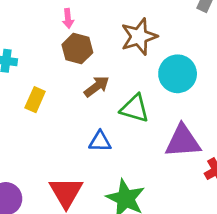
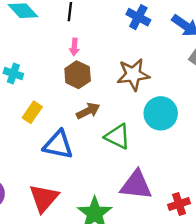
blue triangle: (100, 141) -> (58, 145), moved, size x1.5
purple triangle: (183, 141) -> (136, 185), moved

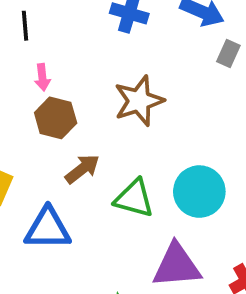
cyan circle: (161, 113) -> (199, 192), moved

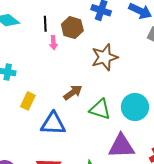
black line: (25, 26) -> (45, 24), moved
brown hexagon: (56, 118) -> (72, 28), moved

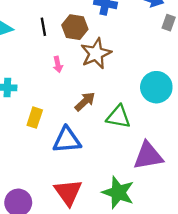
pink arrow: (53, 43) -> (58, 64), moved
brown star: (105, 57) -> (96, 53), moved
cyan circle: (135, 107) -> (156, 87), moved

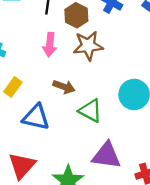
pink arrow: (58, 64) -> (50, 45), size x1.5
brown arrow: (85, 102) -> (64, 87), turned 45

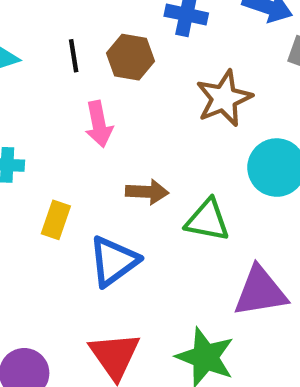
brown star: (88, 46) -> (224, 98), moved
blue triangle: (36, 117) -> (114, 261), turned -32

